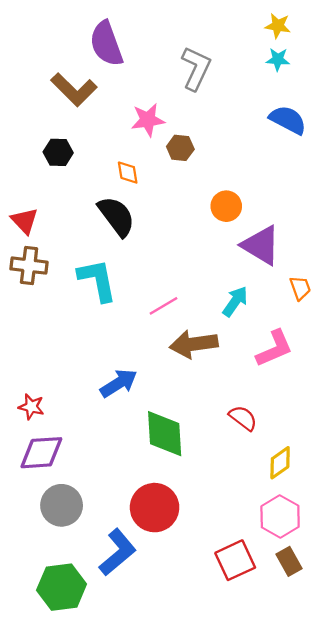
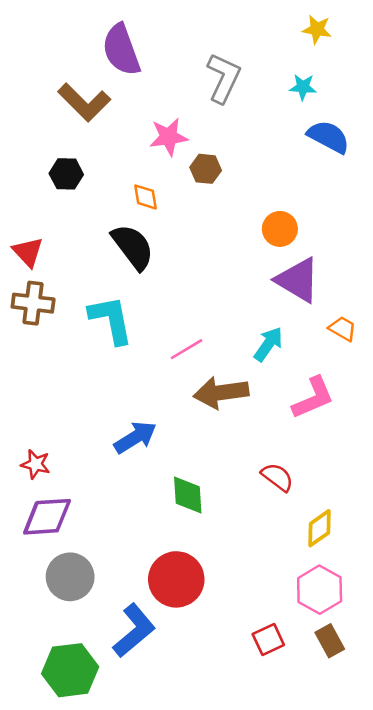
cyan star: (278, 59) -> (303, 87), moved
orange circle: (226, 206) -> (280, 229), moved
orange trapezoid: (300, 288) -> (343, 329), turned -40
green diamond: (165, 434) -> (188, 495), size x0.7
red square: (235, 560) -> (268, 640), size x0.7

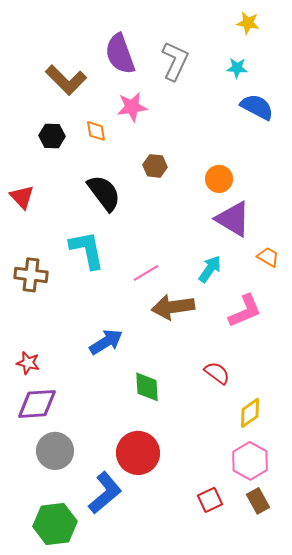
purple semicircle: (121, 50) -> (120, 54), moved
brown hexagon: (206, 169) -> (155, 166), moved
orange diamond: (146, 197) -> (96, 131), moved
brown cross: (33, 303) -> (31, 275), moved

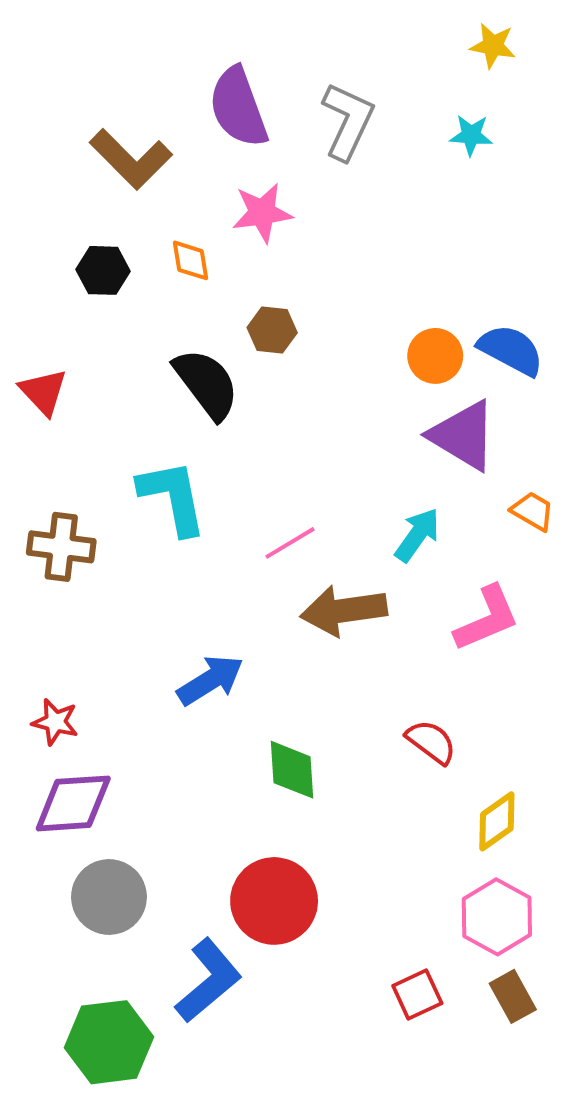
blue semicircle: (257, 107) -> (511, 350), moved
brown hexagon: (155, 166) -> (272, 330), moved

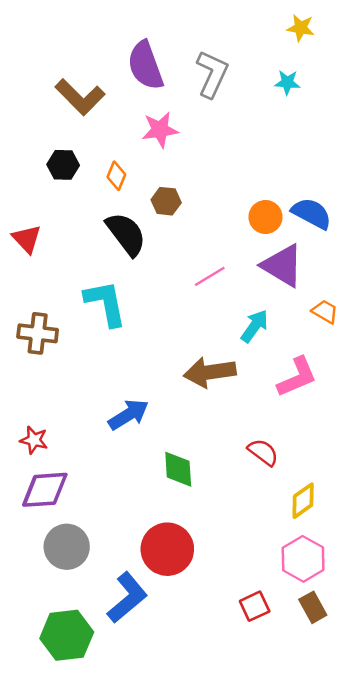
orange diamond: (191, 260) -> (116, 176), moved, turned 32
pink line: (290, 543) -> (210, 276), moved

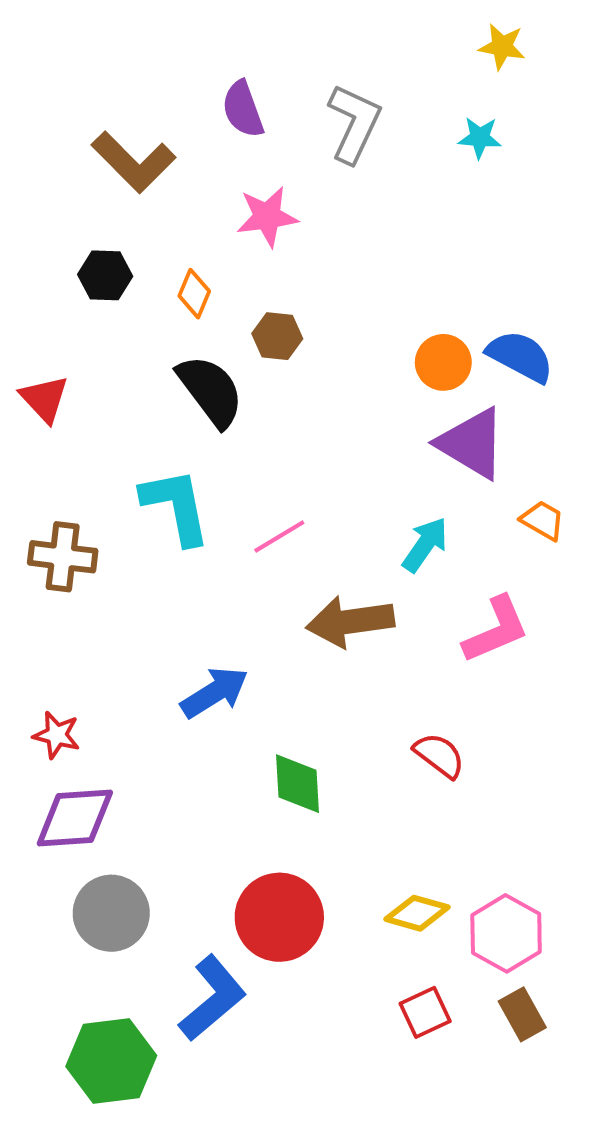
purple semicircle: (145, 65) -> (243, 109), size x0.7
pink line: (210, 276) -> (279, 537), moved
yellow diamond: (303, 501) -> (417, 913), moved, turned 51

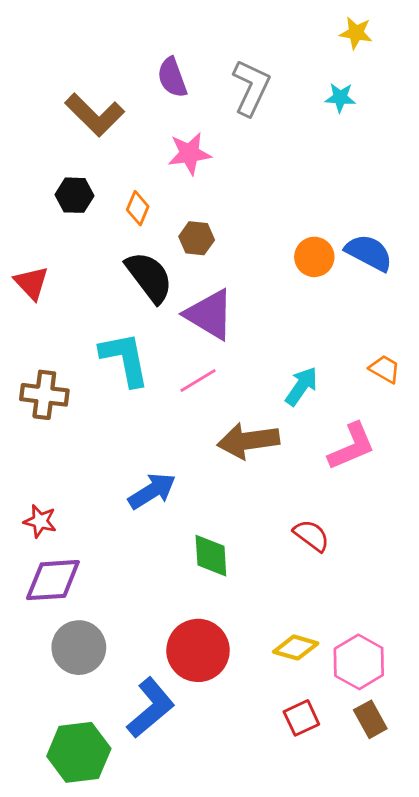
purple triangle: (472, 443) -> (210, 314), moved

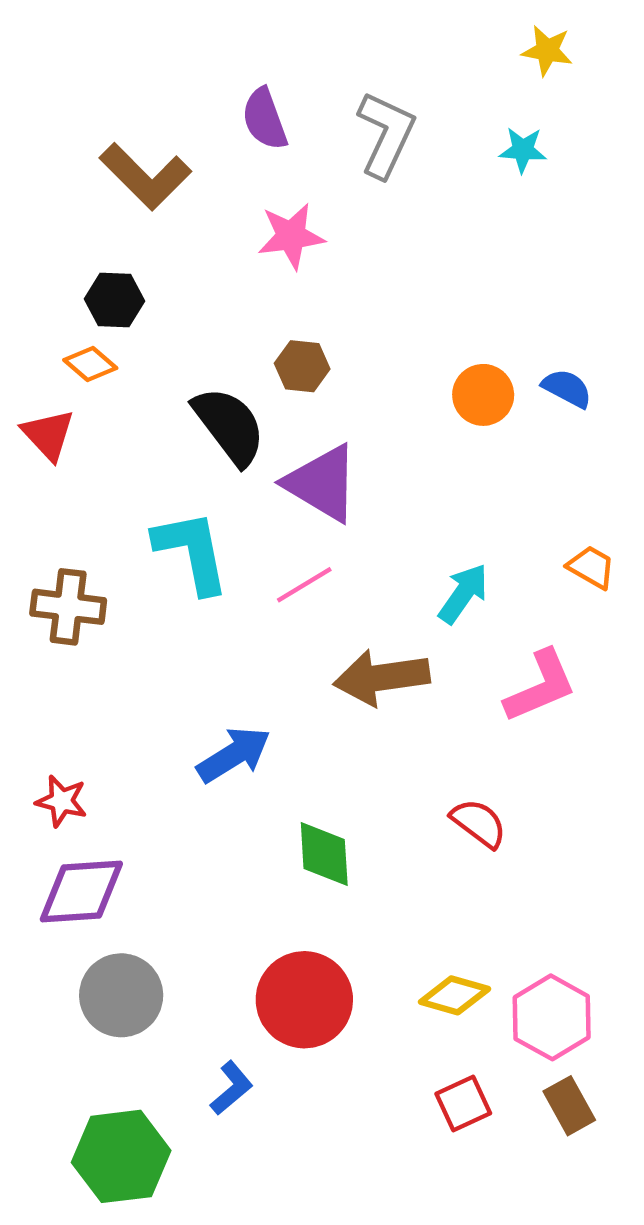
orange diamond: (138, 208) -> (90, 364), moved, turned -72
blue semicircle: (369, 253) -> (567, 388), size x0.7
blue L-shape: (151, 708) -> (231, 1088), size x0.6

